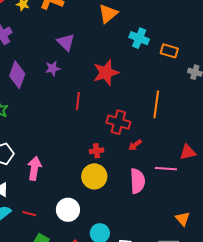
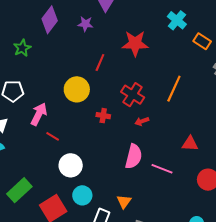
pink line: (166, 169) -> (162, 169), moved
yellow circle: (94, 176) -> (77, 89), moved
white circle: (68, 210) -> (71, 165), moved
red line: (29, 214) -> (53, 136), moved
orange triangle: (183, 219) -> (124, 202), moved

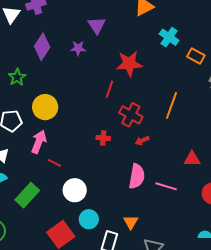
red line: (100, 63) -> (109, 89), moved
yellow circle: (77, 89) -> (45, 107), moved
green rectangle: (19, 190) -> (27, 195), moved

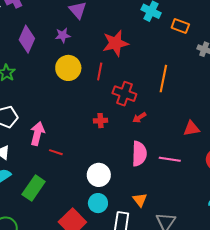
yellow circle: (45, 107) -> (68, 68), moved
white circle: (75, 190) -> (99, 175), moved

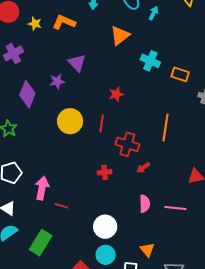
purple star: (63, 35) -> (57, 81), moved
red star: (115, 43) -> (116, 94), size x0.6
pink semicircle: (139, 154) -> (145, 204), size x0.7

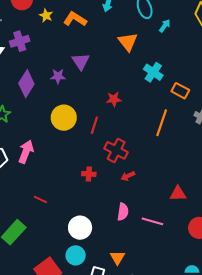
orange triangle: (120, 35) -> (128, 42), turned -40
orange line: (166, 128) -> (162, 123), moved
pink arrow: (42, 188) -> (26, 152), moved

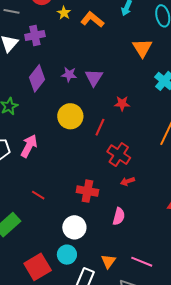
purple triangle: (81, 61) -> (94, 78), moved
red cross: (89, 174) -> (87, 191), moved, size x1.5
pink line: (152, 221) -> (142, 262), moved

